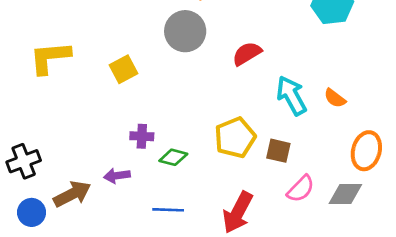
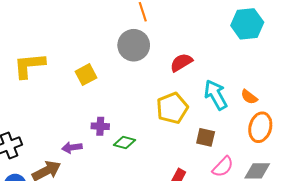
yellow pentagon: (235, 138) -> (172, 108), moved
orange ellipse: (366, 151) -> (260, 127), moved
purple arrow: (117, 176) -> (72, 148), moved

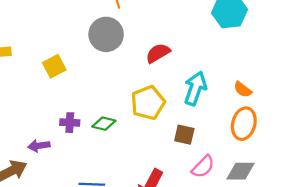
cyan arrow: (216, 95) -> (195, 88), turned 48
orange semicircle: (249, 97) -> (243, 89), moved
green diamond: (125, 142) -> (104, 124), moved

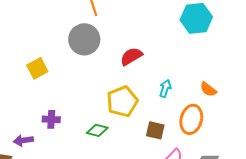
cyan arrow: (195, 88) -> (165, 88), size x0.6
green diamond: (104, 124) -> (97, 130), moved
orange ellipse: (244, 124) -> (191, 119), moved

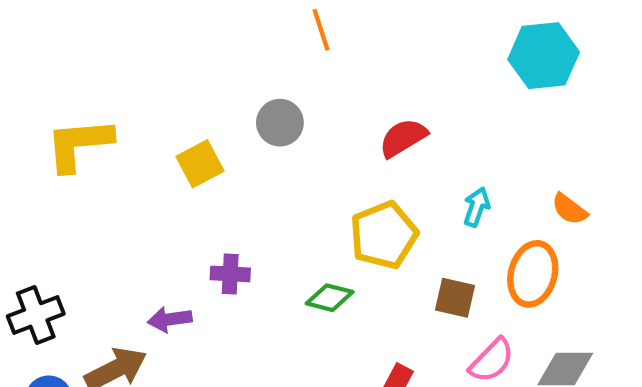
gray circle: (84, 39) -> (280, 123), moved, size x0.7

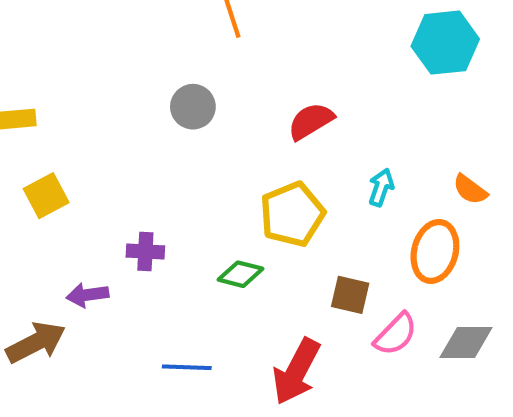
yellow square: (200, 164) -> (46, 196), moved
brown square: (455, 298) -> (350, 295), moved

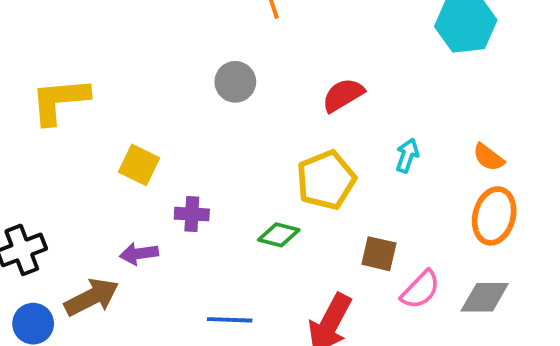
yellow square: (46, 196) -> (139, 165), moved, turned -36
orange ellipse: (435, 251) -> (494, 216), moved

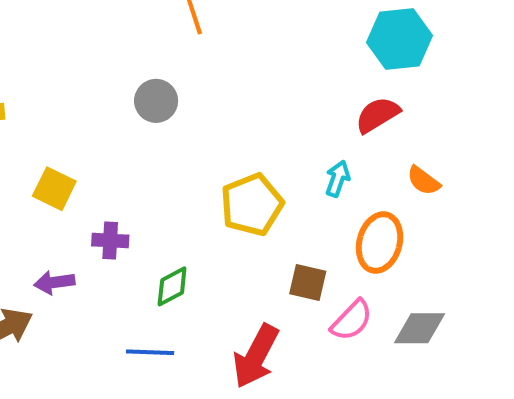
red semicircle: (343, 95) -> (378, 115), moved
orange ellipse: (494, 216) -> (380, 243), moved
green diamond: (279, 235) -> (172, 286), moved, turned -42

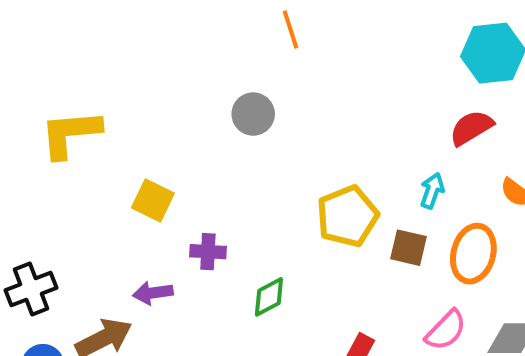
brown square: (308, 282) -> (408, 248), moved

